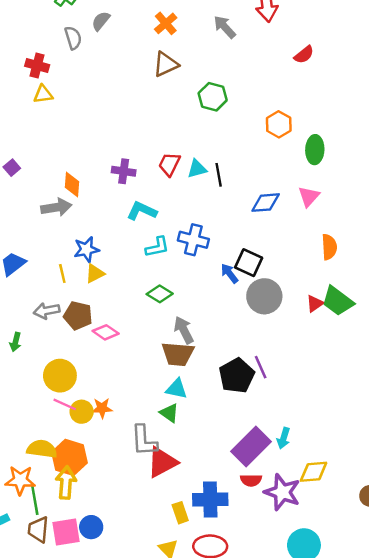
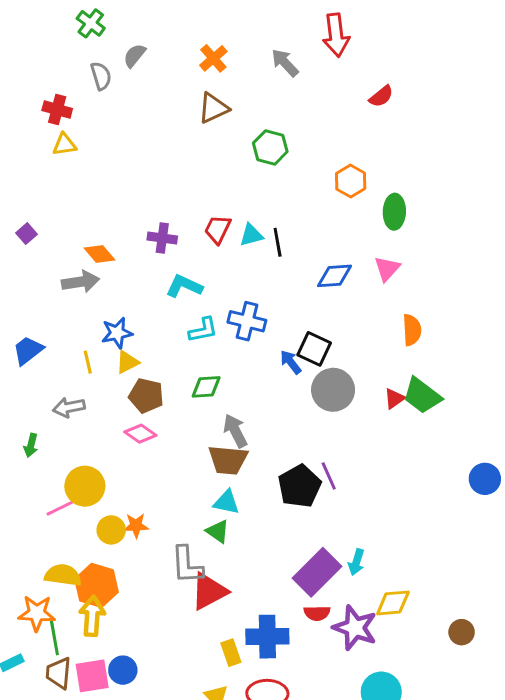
orange diamond: (72, 184) -> (99, 254), turned -45
green diamond: (160, 294) -> (206, 387), turned -35
brown pentagon: (78, 316) -> (146, 396), moved
pink line: (65, 404) -> (60, 508), moved, turned -50

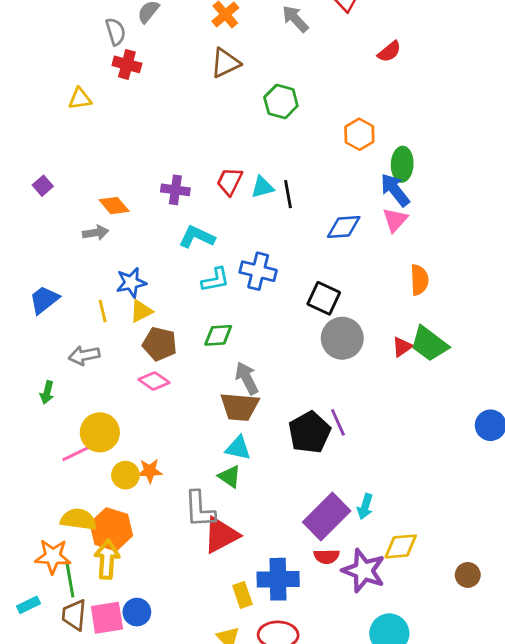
red cross: (57, 109) -> (127, 64), moved
gray arrow: (80, 282) -> (96, 233), size x0.7
blue arrow: (291, 362) -> (395, 190), moved, size x1.4

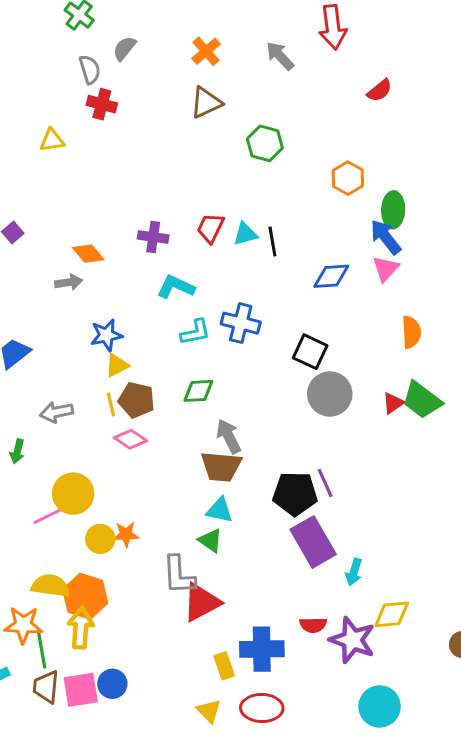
yellow line: (103, 311) -> (111, 405), moved
black pentagon: (309, 432) -> (295, 494), turned 30
purple rectangle: (327, 516) -> (313, 542), moved, turned -75

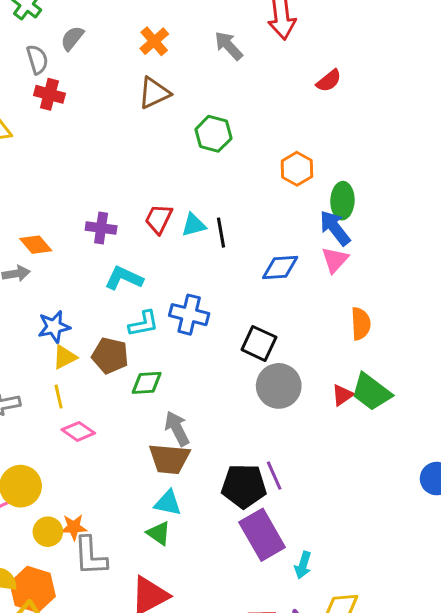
brown pentagon: (137, 400) -> (110, 356), moved
gray L-shape: (179, 575) -> (90, 556), moved

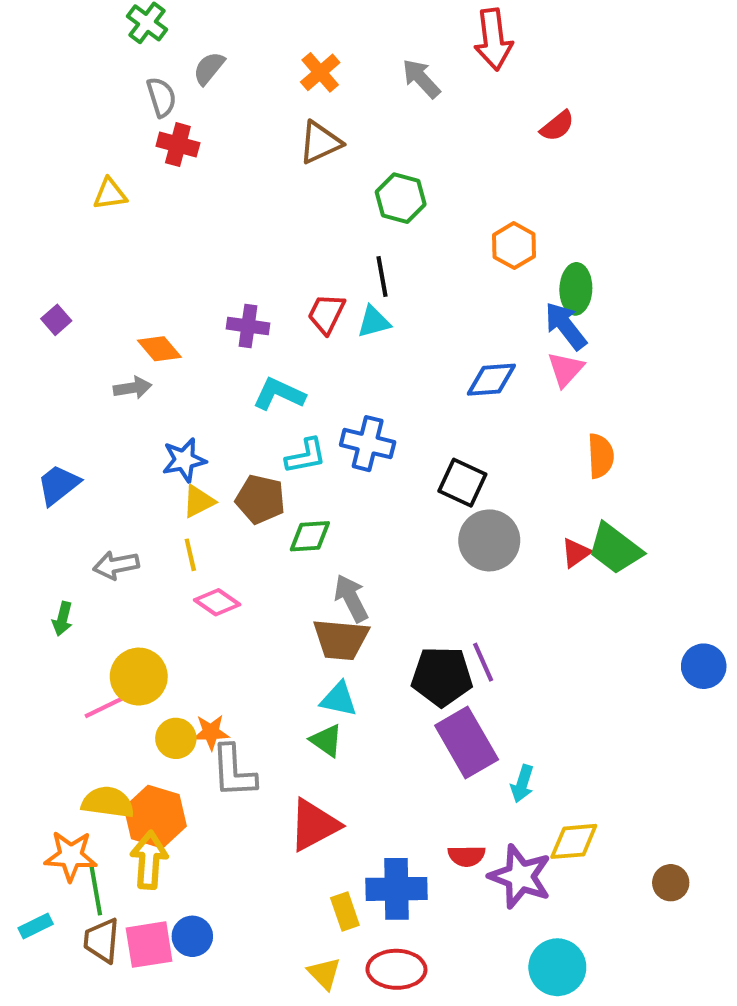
black line: (221, 233) -> (382, 277), moved

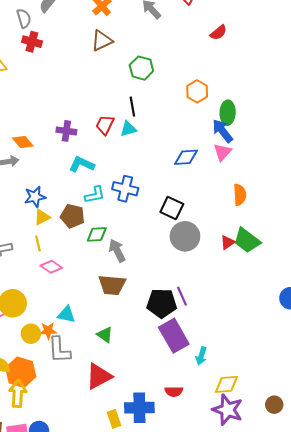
gray arrow: (351, 598) -> (117, 251), moved
cyan triangle: (339, 699) -> (66, 314), moved
purple star: (520, 877) -> (228, 410), moved

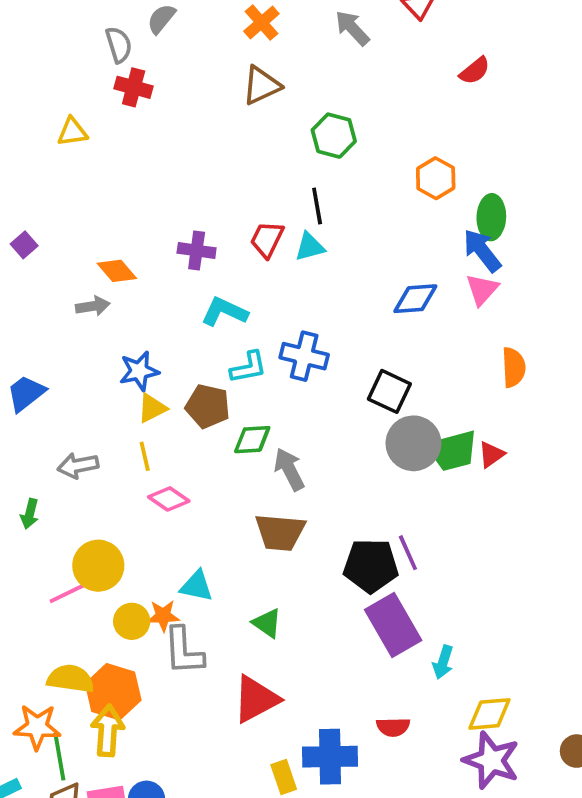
green trapezoid: (247, 240) -> (452, 451), moved, turned -52

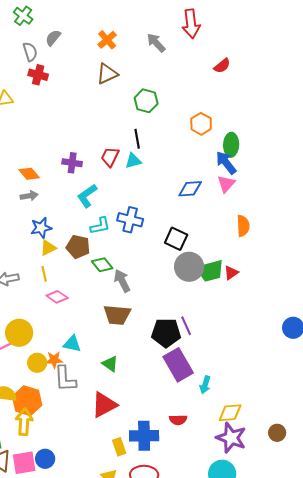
gray arrow: (93, 306) -> (29, 196), moved
cyan L-shape: (224, 312) -> (87, 196), turned -60
green diamond: (252, 440) -> (102, 265), turned 55

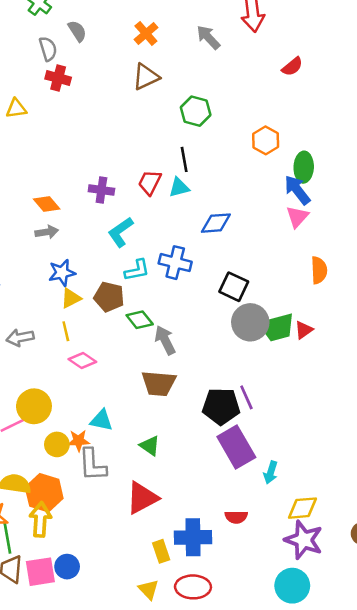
gray semicircle: (53, 38) -> (77, 31), turned 108
blue diamond: (190, 189) -> (216, 223), moved

